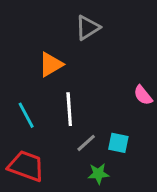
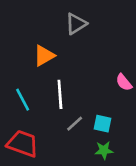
green star: (98, 174) -> (104, 150), moved

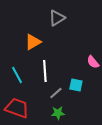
cyan square: (103, 124) -> (76, 85), moved
green star: (104, 150) -> (58, 113), moved

